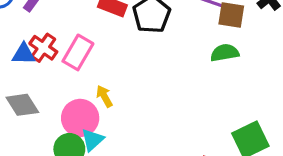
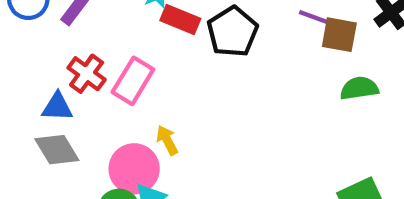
green semicircle: (225, 53) -> (359, 88), moved
blue triangle: (24, 54) -> (57, 107), moved

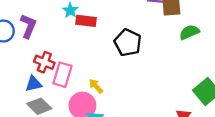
black pentagon: (233, 32) -> (128, 43), moved
pink rectangle: (133, 81) -> (63, 75), moved

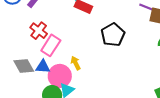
blue triangle: (34, 84) -> (43, 67), moved

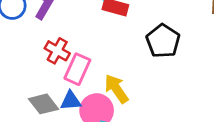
yellow arrow: (76, 63) -> (116, 89), size x1.5

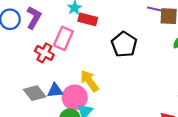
pink rectangle: (77, 69) -> (63, 38), moved

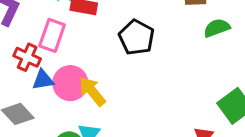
blue triangle: (55, 90) -> (43, 80), moved
pink circle: (75, 97) -> (70, 83), moved

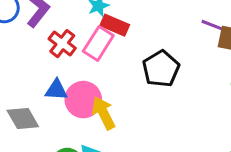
pink rectangle: (52, 35) -> (98, 43), moved
red cross: (27, 57) -> (62, 44), moved

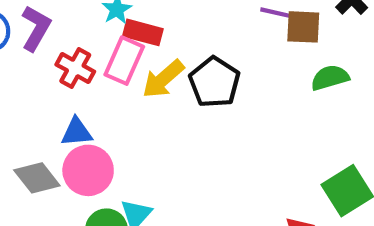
pink circle: (83, 100) -> (88, 170), moved
yellow arrow: (103, 113) -> (163, 79), moved, turned -96

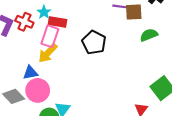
red cross: (75, 68) -> (24, 22), moved
yellow arrow: (163, 79) -> (48, 53), moved

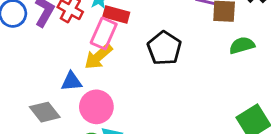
pink circle: (38, 90) -> (96, 107), moved

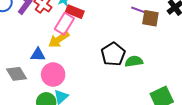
green semicircle: (242, 45) -> (134, 61), moved
black pentagon: (164, 48) -> (113, 54), moved

